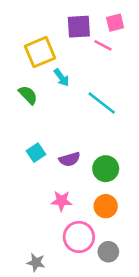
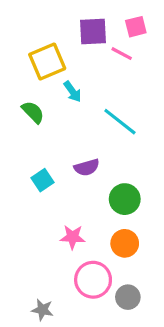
purple semicircle: (70, 159) -> (87, 167), moved

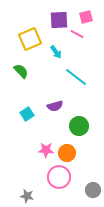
cyan arrow: (73, 92) -> (56, 52), moved
orange circle: (125, 243) -> (67, 153), moved
gray circle: (128, 297) -> (93, 190), moved

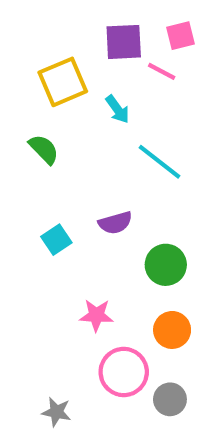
orange circle: (67, 153) -> (172, 330), moved
gray circle: (93, 190) -> (170, 399), moved

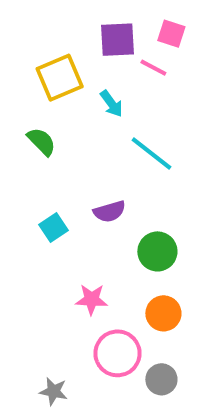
pink square: (180, 36) -> (171, 34), turned 32

